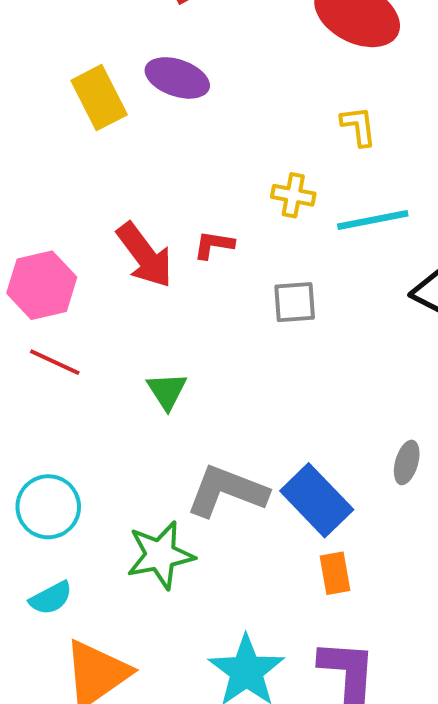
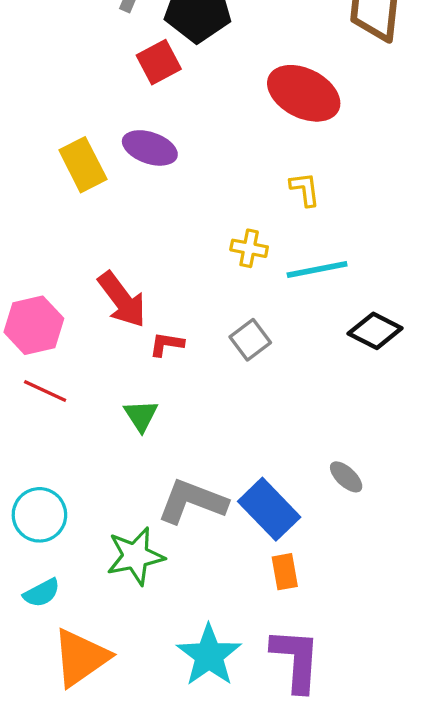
red L-shape: (214, 245) -> (167, 344), moved
gray square: (295, 302) -> (250, 340), turned -33
gray ellipse: (407, 462) -> (346, 477), turned -63

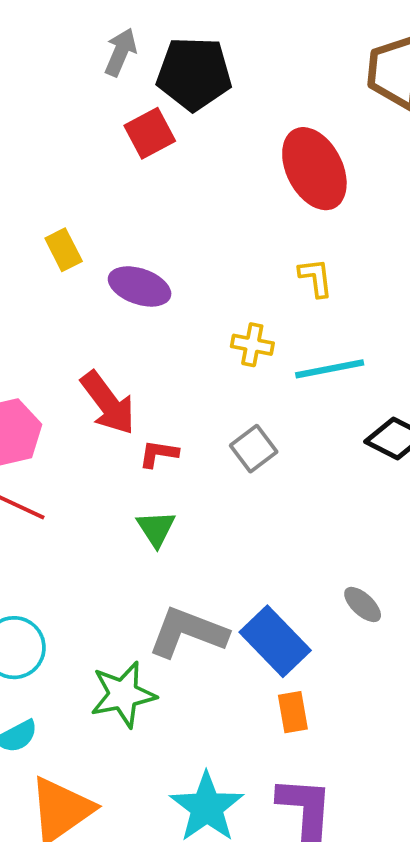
red ellipse: (304, 93) -> (314, 169), turned 36
purple ellipse: (150, 148) -> (140, 286), moved
yellow rectangle: (83, 165) -> (64, 250), size x0.7
green triangle: (141, 416) -> (156, 528), moved

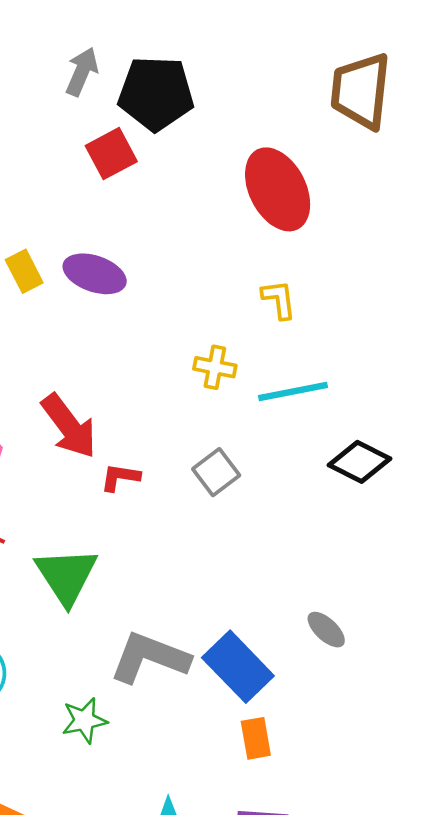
purple ellipse: (140, 286) -> (95, 274), moved
green triangle: (156, 528) -> (66, 576), moved, size x1.6
green star: (123, 694) -> (84, 720), size x0.7

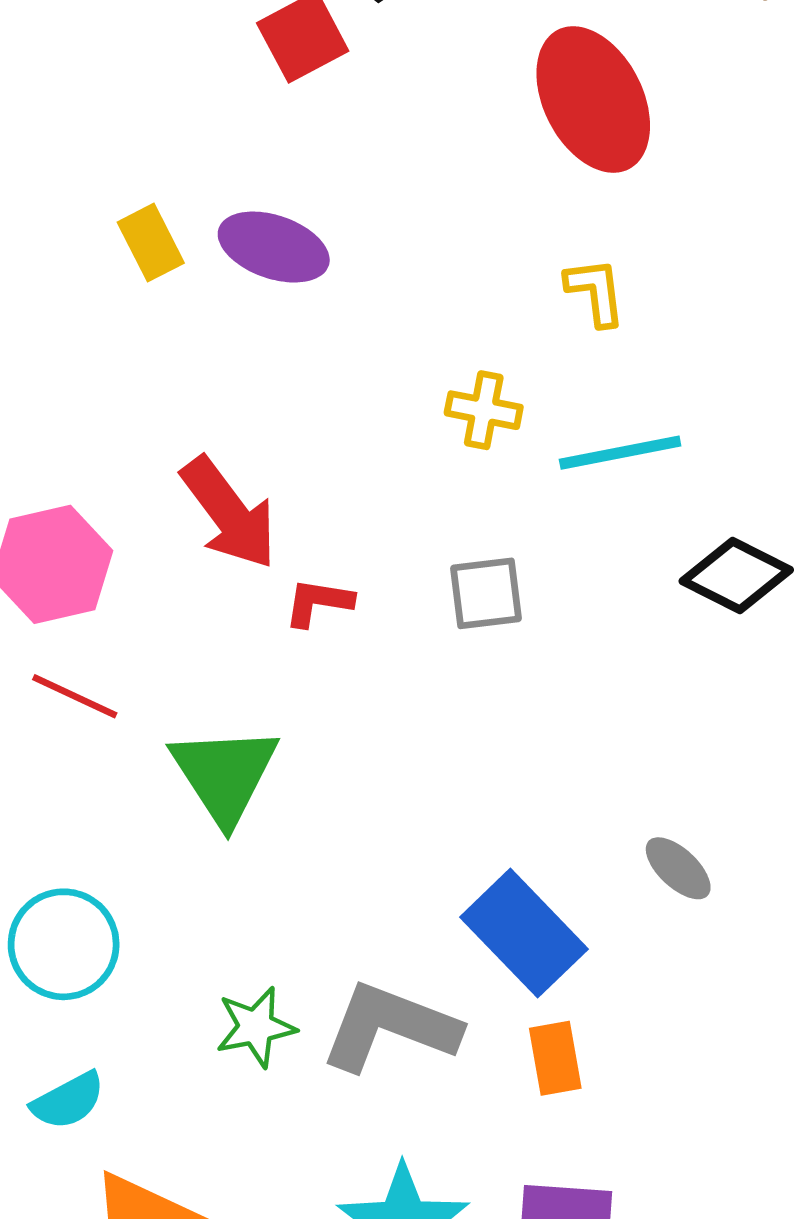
gray square: (216, 472) -> (486, 593), turned 30
gray L-shape: (150, 658) -> (390, 1027), moved

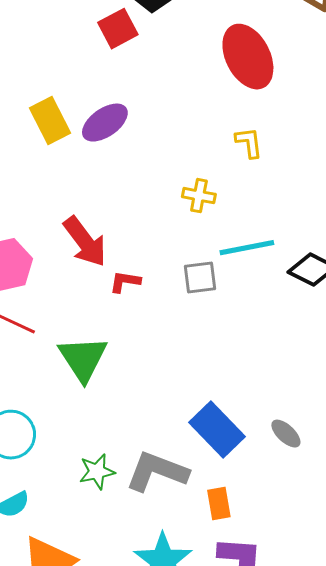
yellow rectangle: (151, 243) -> (50, 121), size x1.4
purple ellipse: (274, 247) -> (105, 123), turned -54
cyan line: (620, 453) -> (247, 248), moved
gray ellipse: (678, 868) -> (286, 434), moved
orange rectangle: (555, 1058) -> (219, 504), moved

